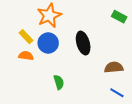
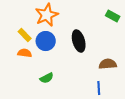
green semicircle: (59, 82) -> (47, 78), moved, turned 80
blue line: (117, 93) -> (99, 88), moved, turned 56

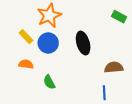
orange semicircle: (25, 53) -> (26, 64), moved
green semicircle: (47, 78) -> (49, 82), turned 88

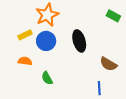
yellow rectangle: (26, 37) -> (25, 35), turned -72
brown semicircle: (114, 67) -> (108, 64), turned -144

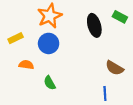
yellow rectangle: (25, 35) -> (16, 38), moved
black ellipse: (79, 41) -> (94, 25), moved

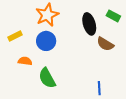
brown semicircle: (114, 68) -> (105, 44), moved
green semicircle: (50, 83) -> (47, 78), size x1.5

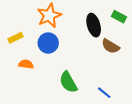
green semicircle: (47, 78) -> (68, 82), moved
blue line: (99, 88) -> (104, 93), turned -48

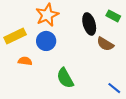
yellow rectangle: (15, 38) -> (15, 36), size x1.5
blue line: (104, 93) -> (114, 88), moved

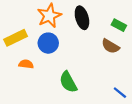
green rectangle: (113, 16) -> (119, 25), moved
black ellipse: (89, 24) -> (82, 18), moved

